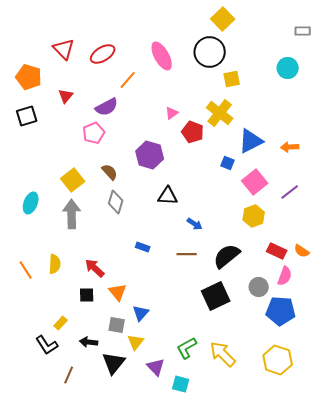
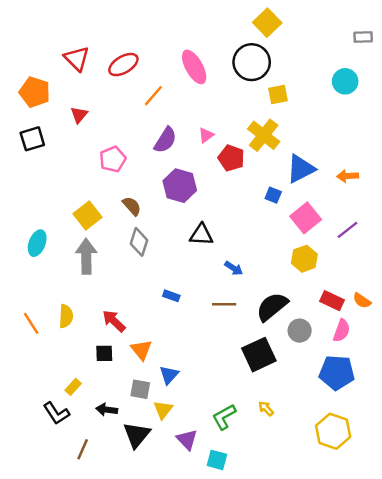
purple semicircle: (107, 107) -> (165, 140), moved, turned -30
gray circle: (259, 287) -> (300, 331), moved
yellow arrow: (223, 354) -> (266, 408), moved, size x0.5

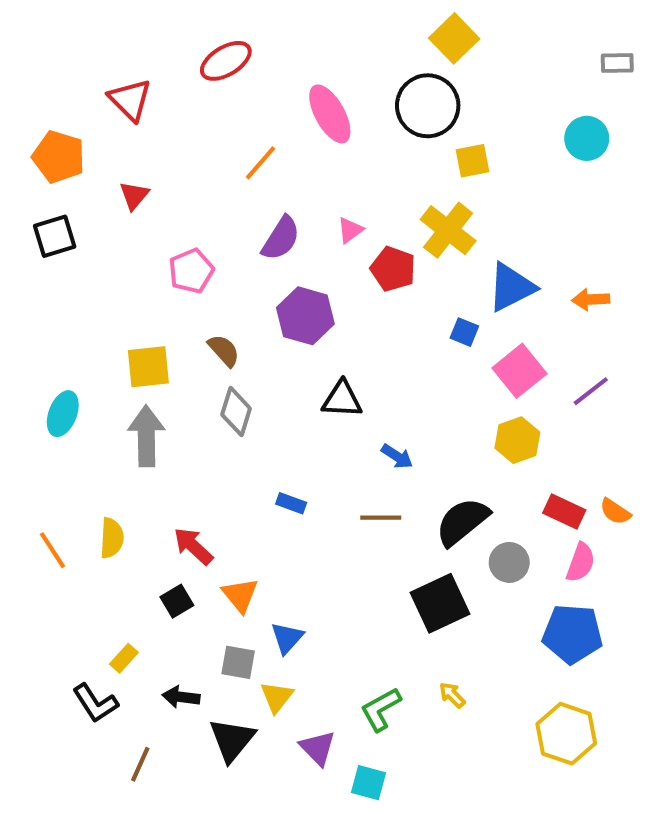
red ellipse: (123, 65) -> (226, 61), moved
yellow square: (87, 216) -> (148, 367), turned 32
black square: (104, 353) -> (177, 601), turned -30

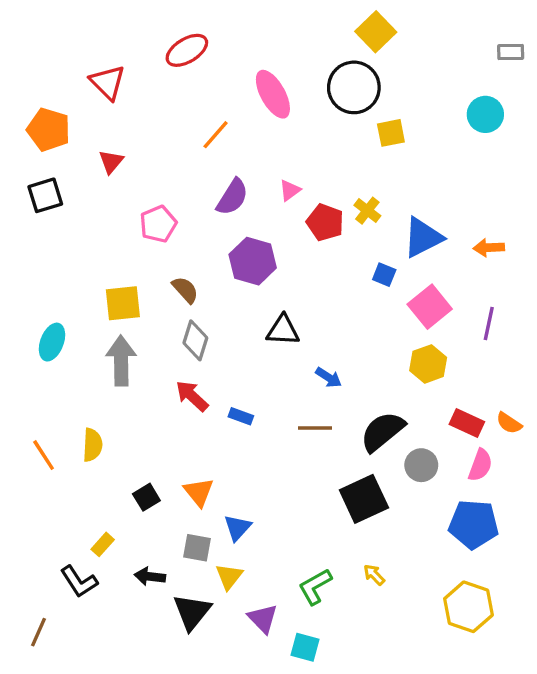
yellow cross: (448, 230) -> (367, 211), moved, size x0.6
purple line: (591, 391) -> (489, 324), turned -40
red arrow: (193, 546) -> (192, 396), moved
brown line: (140, 764) -> (39, 632), moved

